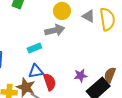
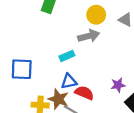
red semicircle: (50, 82) -> (84, 93), turned -48

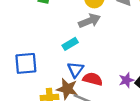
blue triangle: (69, 81) -> (75, 70), turned -35
purple star: (118, 85) -> (126, 80), moved

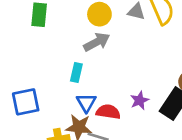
cyan rectangle: (70, 44) -> (76, 73), turned -40
purple star: (126, 80) -> (140, 100), moved

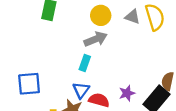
cyan rectangle: (76, 73) -> (85, 63), moved

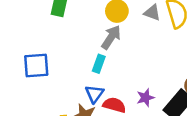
gray arrow: (96, 39) -> (111, 37), turned -35
blue square: (29, 84) -> (36, 65), moved

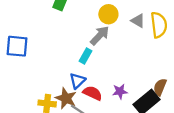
blue square: (36, 65) -> (17, 46), moved

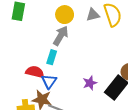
gray triangle: (138, 21) -> (93, 15), turned -32
red semicircle: (93, 93) -> (35, 72), moved

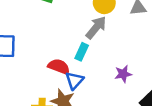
purple star: (90, 83) -> (123, 74), moved

